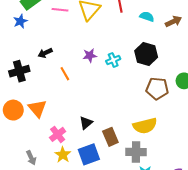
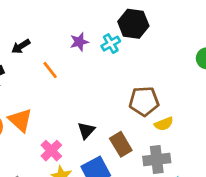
black hexagon: (146, 54) -> (133, 24), moved
brown pentagon: (157, 88) -> (144, 101), moved
yellow semicircle: (145, 126) -> (164, 124), size x0.6

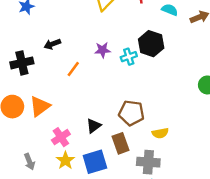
orange line: (50, 70) -> (73, 69), turned 63
brown pentagon: (144, 101) -> (131, 113), moved
orange triangle: (20, 120) -> (40, 106), turned 30

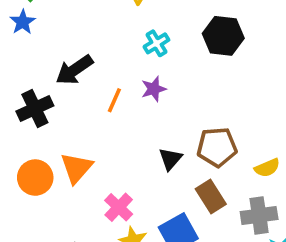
black arrow: (52, 44) -> (74, 70), size x1.5
purple star: (102, 50) -> (154, 89), moved
cyan cross: (129, 57) -> (156, 43), moved
black triangle: (94, 126) -> (170, 159), moved

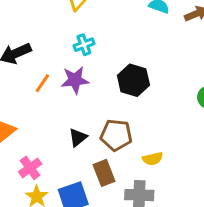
black hexagon: (223, 36) -> (133, 80), moved
purple star: (154, 89) -> (75, 80), size x1.4

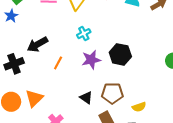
purple star: (75, 80) -> (91, 60), moved
black triangle: (78, 137) -> (86, 98), turned -40

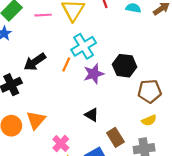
cyan cross: (84, 34) -> (84, 46), size x1.6
orange line: (58, 63) -> (66, 64), moved
brown pentagon: (112, 93) -> (150, 91), moved

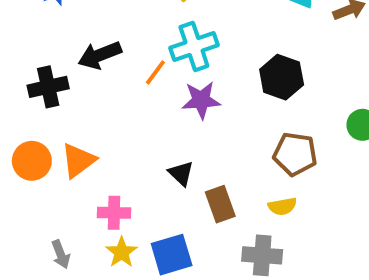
black hexagon: (125, 66) -> (282, 77), moved
brown rectangle: (115, 137) -> (220, 204), moved
pink cross: (61, 143) -> (114, 213), turned 35

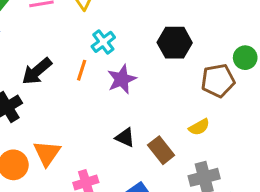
cyan cross: (194, 47) -> (103, 42), size x0.7
brown pentagon: (295, 154) -> (218, 81), moved
yellow semicircle: (282, 206) -> (199, 127), moved

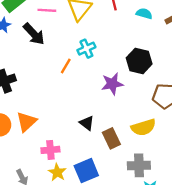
black arrow: (37, 71) -> (34, 34), moved, turned -105
purple star: (122, 79) -> (112, 84), moved
yellow semicircle: (199, 127) -> (143, 127), size x1.5

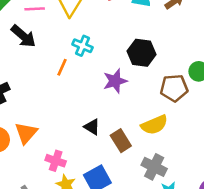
cyan cross: (86, 49) -> (83, 46), turned -36
pink cross: (50, 150) -> (56, 161), turned 30
gray cross: (139, 165) -> (154, 167), turned 35

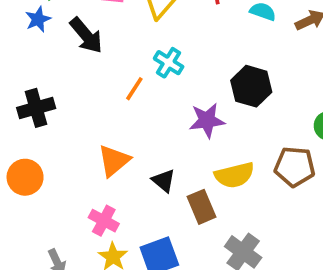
brown pentagon: (174, 88) -> (295, 167), moved
yellow semicircle: (154, 125) -> (234, 175), moved
orange triangle: (26, 133) -> (114, 161), moved

